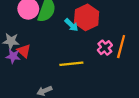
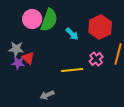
red hexagon: (87, 17) -> (100, 27), moved
pink cross: (105, 48) -> (96, 59), moved

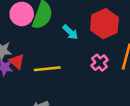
yellow line: (72, 70) -> (47, 69), moved

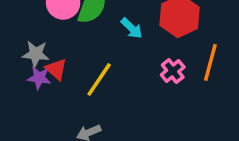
yellow line: (47, 69) -> (99, 80), turned -50

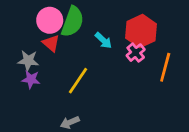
red triangle: (56, 69) -> (51, 43), moved
pink cross: (173, 71) -> (136, 53), moved

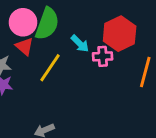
pink cross: (136, 53) -> (103, 56), moved, turned 36
yellow line: (78, 81) -> (50, 68), moved

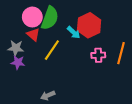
red hexagon: (120, 34) -> (89, 25), moved
pink cross: (103, 56) -> (98, 55), moved

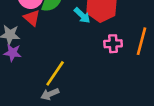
yellow line: (52, 50) -> (55, 73), moved

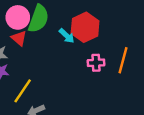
yellow line: (55, 73) -> (23, 91), moved

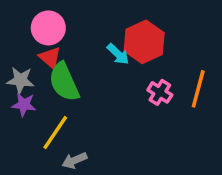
green semicircle: (39, 19) -> (64, 82), moved, turned 136
pink cross: (96, 63) -> (160, 92), turned 35

